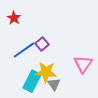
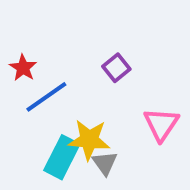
red star: (14, 18) -> (23, 68), moved
purple square: (42, 44) -> (116, 68), moved

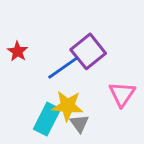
purple square: (116, 68) -> (88, 51), size x1.6
blue line: (46, 97) -> (63, 68), moved

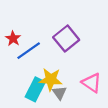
blue line: (63, 68) -> (29, 51), moved
pink triangle: (122, 94) -> (92, 83), moved, turned -30

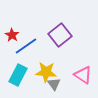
cyan rectangle: (35, 89) -> (18, 75), moved

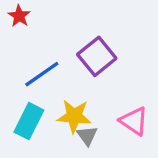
red star: (12, 35) -> (19, 16), moved

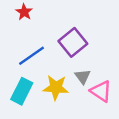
red star: (19, 16) -> (24, 12), moved
gray triangle: (87, 136) -> (83, 77), moved

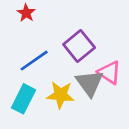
gray triangle: (83, 77) -> (90, 83), size x1.6
pink triangle: (101, 91) -> (109, 72), moved

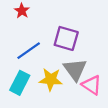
purple square: (79, 46) -> (66, 38), turned -35
pink triangle: (109, 72) -> (92, 85), moved

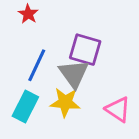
blue line: (29, 51) -> (37, 65), turned -30
gray triangle: (75, 70) -> (74, 74), moved

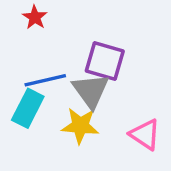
blue line: (37, 65) -> (45, 80), turned 52
cyan rectangle: (25, 107) -> (28, 108), moved

